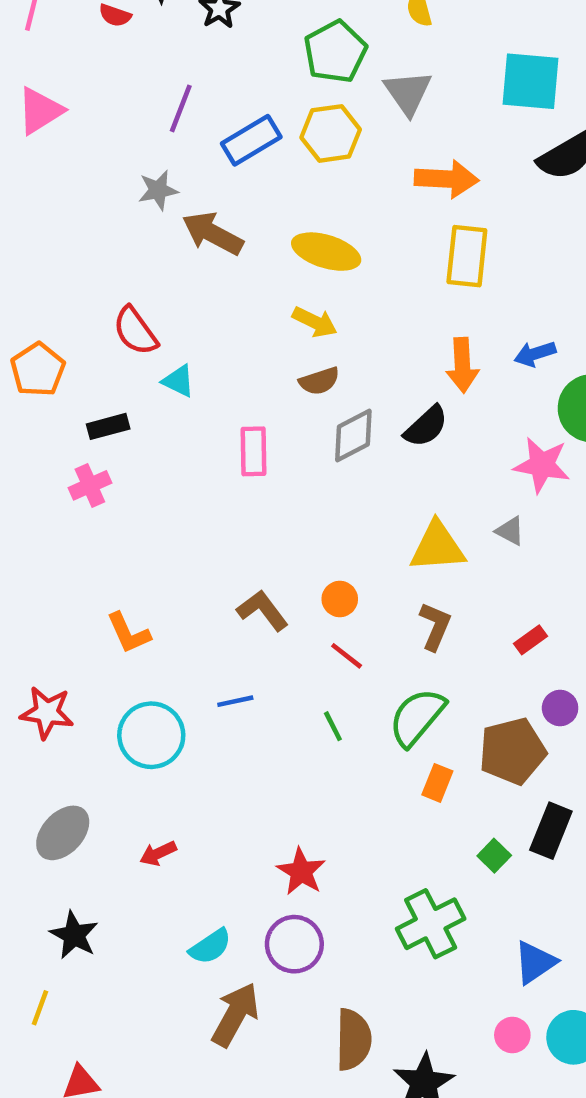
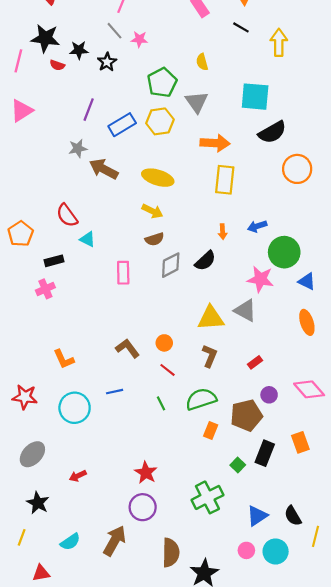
orange arrow: (462, 365) -> (223, 232), size x0.6
gray triangle: (510, 531) -> (245, 311), size x1.6
green semicircle: (417, 717) -> (201, 399), turned 32
red arrow: (158, 853) -> (78, 476), moved
cyan semicircle: (210, 946) -> (70, 542), moved

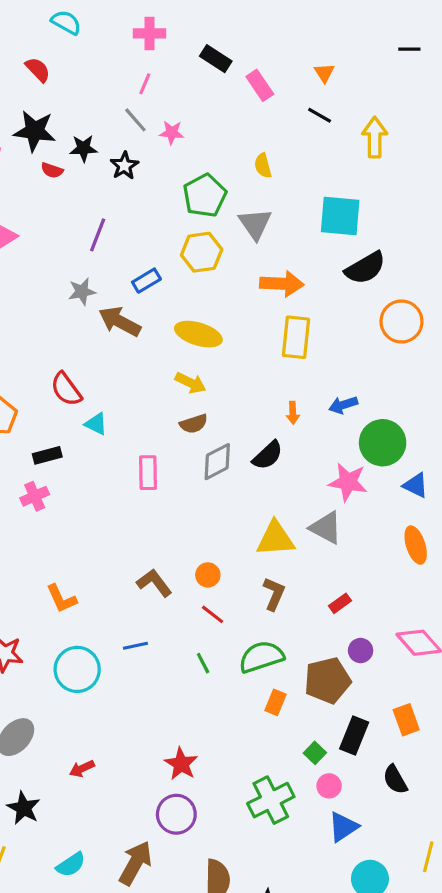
blue rectangle: (122, 125) -> (146, 281), moved, size x0.7
black semicircle: (293, 516) -> (395, 780), moved
pink circle: (246, 550) -> (329, 786), moved

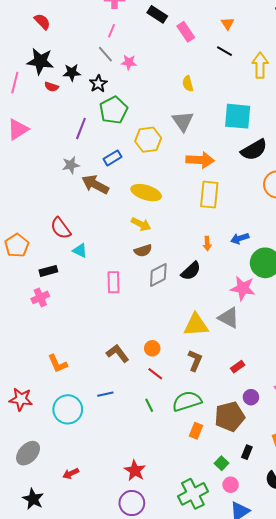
green pentagon: (205, 196) -> (114, 110), moved
black rectangle: (354, 736) -> (247, 452), size x0.6

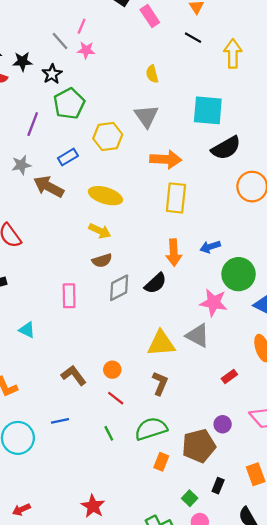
pink line: (111, 31) -> (82, 26), moved
orange arrow: (207, 243) -> (174, 253), size x1.6
cyan triangle: (80, 251) -> (27, 330), moved
red rectangle: (238, 367) -> (229, 376), moved

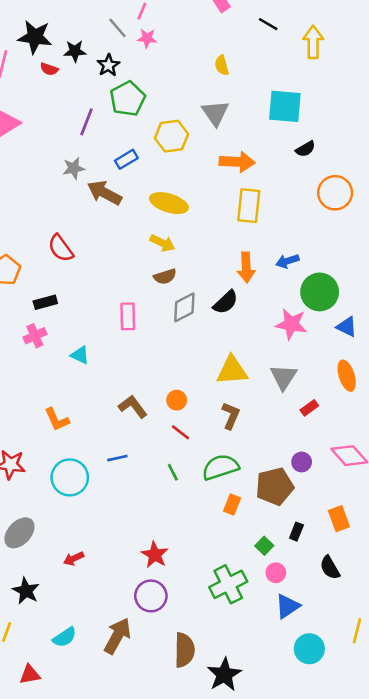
black semicircle: (226, 148) -> (305, 149), size x0.6
gray triangle: (198, 336) -> (284, 377), moved, turned 35

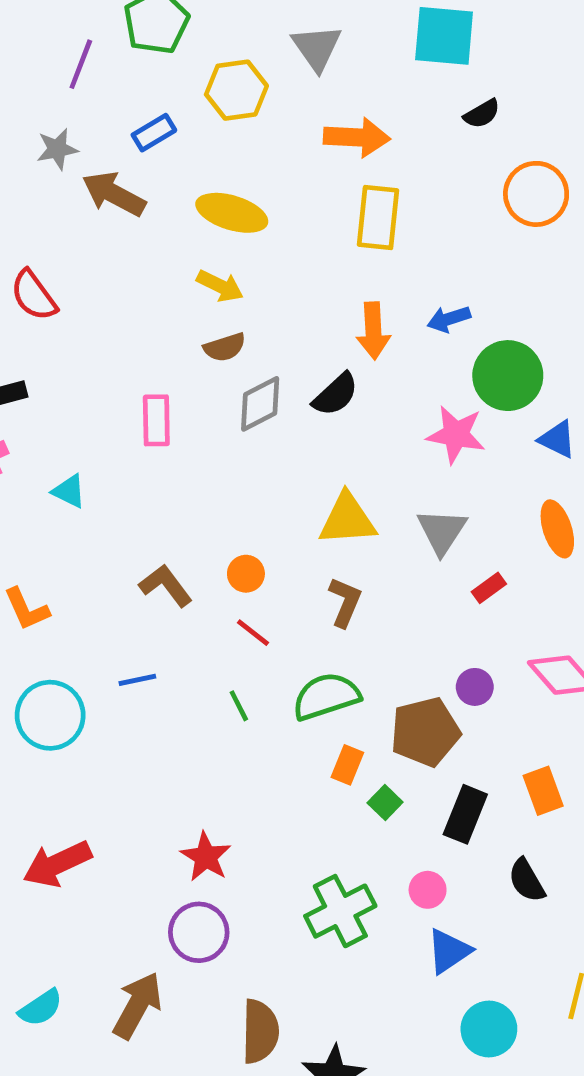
black rectangle: (296, 532) -> (465, 814), size x1.6
green square: (264, 546) -> (385, 803), moved
red arrow: (74, 559) -> (57, 864), size x1.8

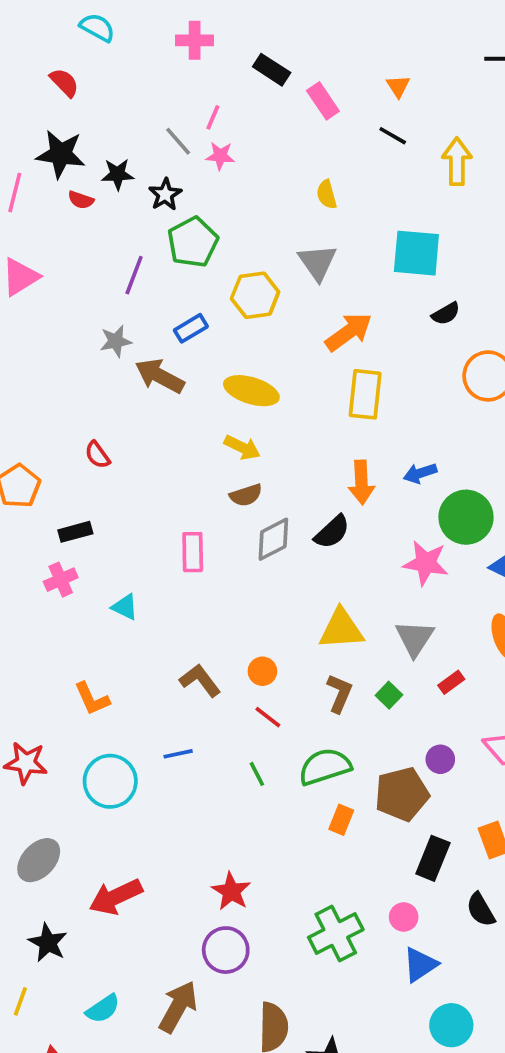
orange arrow: (357, 137) -> (349, 332), turned -39
red semicircle: (34, 295) -> (97, 455), size x0.7
green square: (385, 803) -> (389, 695), moved

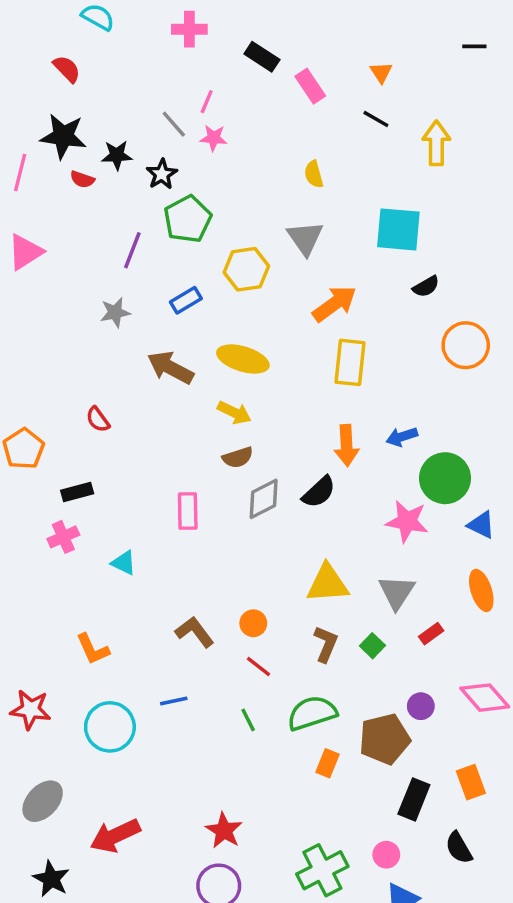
brown arrow: (160, 376) -> (170, 368), moved

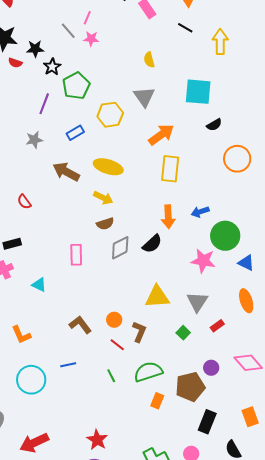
black star: (162, 174) -> (52, 67), moved
brown L-shape: (326, 644) -> (139, 332), moved
orange rectangle: (471, 782) -> (250, 417), moved

